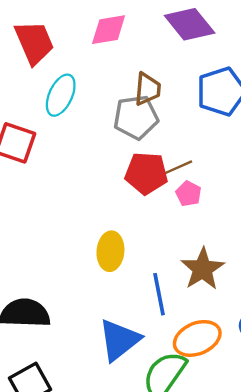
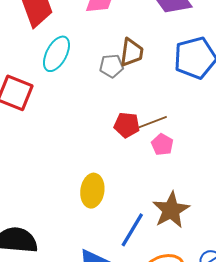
gray pentagon: (136, 117) -> (111, 66), moved, size x0.6
red pentagon: (146, 173) -> (127, 125), size x0.7
blue line: (159, 294) -> (132, 230), turned 39

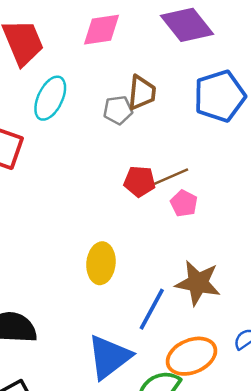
brown star: (171, 210) -> (198, 283), turned -30

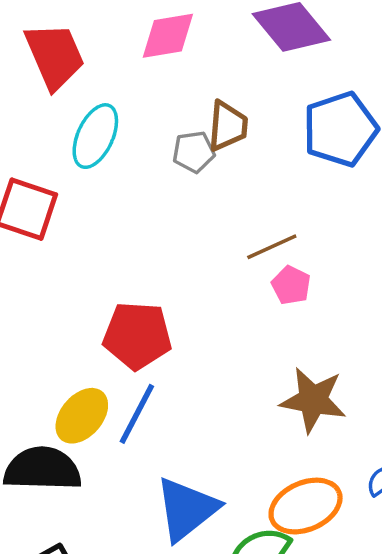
red pentagon: (140, 181) -> (137, 335), moved, size x1.5
yellow ellipse: (101, 263) -> (82, 416), moved, turned 36
blue line: (152, 309) -> (137, 414), moved

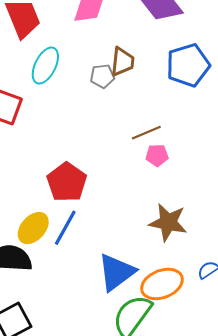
pink pentagon: (291, 285) -> (157, 155), turned -30
red pentagon: (137, 335) -> (67, 182), turned 30
blue triangle: (187, 509) -> (116, 272), moved

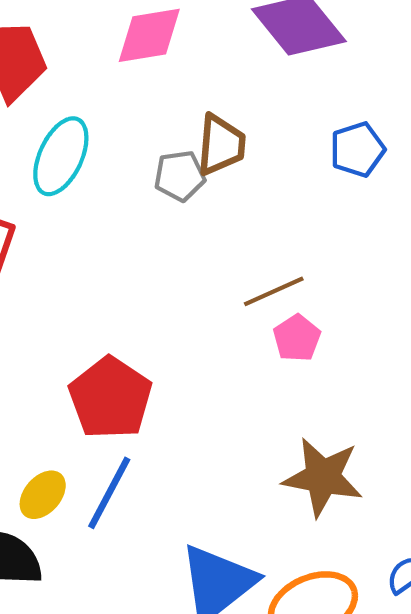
blue pentagon: (188, 65) -> (357, 149), size x0.6
pink pentagon: (157, 155) -> (297, 338), turned -30
yellow ellipse: (33, 228) -> (43, 495), size x0.7

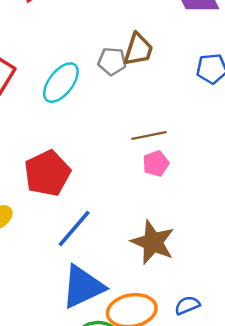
cyan ellipse: (61, 156) -> (61, 83), moved
blue line: (109, 493) -> (74, 229), moved

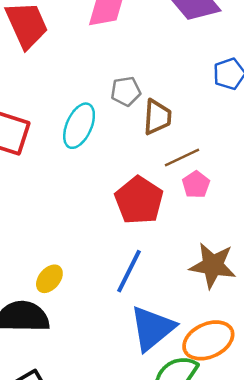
brown trapezoid: (138, 50) -> (157, 117), moved
red pentagon: (47, 173) -> (139, 200), moved

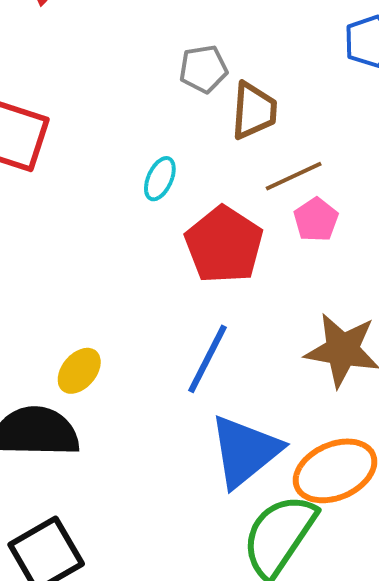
cyan ellipse: (79, 126) -> (160, 179), moved, size x0.6

